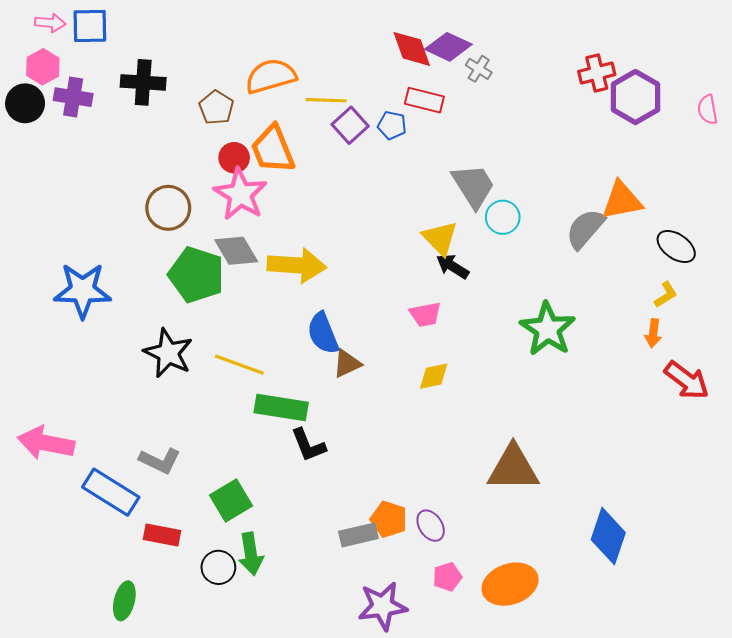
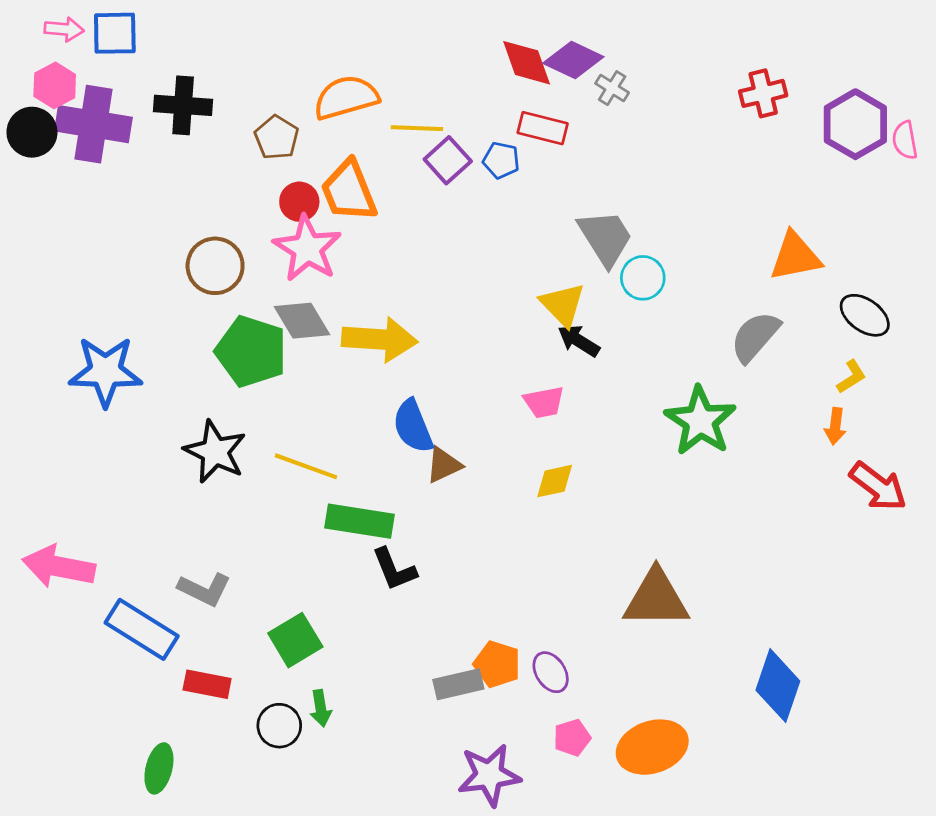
purple cross: (73, 97) -> (93, 124), size x1.5
purple hexagon: (635, 97) -> (855, 124), moved
gray semicircle: (585, 229) -> (755, 337), moved
green arrow: (251, 554) -> (321, 708), size x0.7

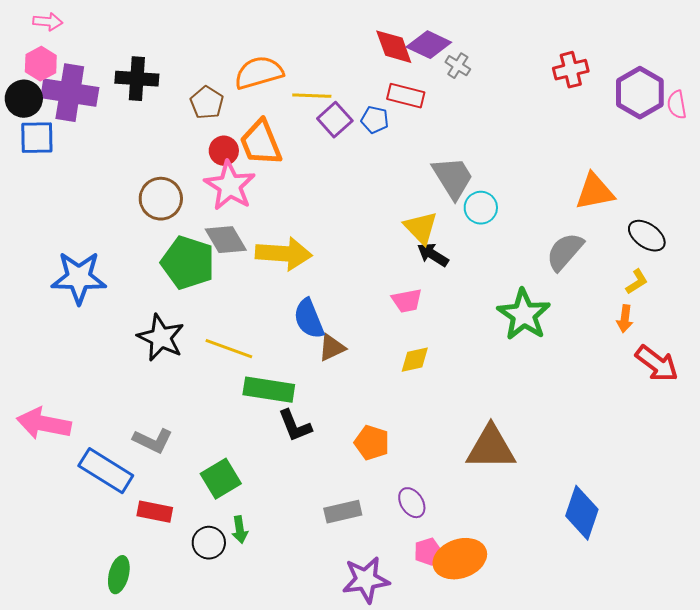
blue square: (115, 33) -> (37, 138), moved
orange pentagon: (497, 664) -> (372, 443), moved
orange ellipse: (652, 747) -> (460, 559), moved

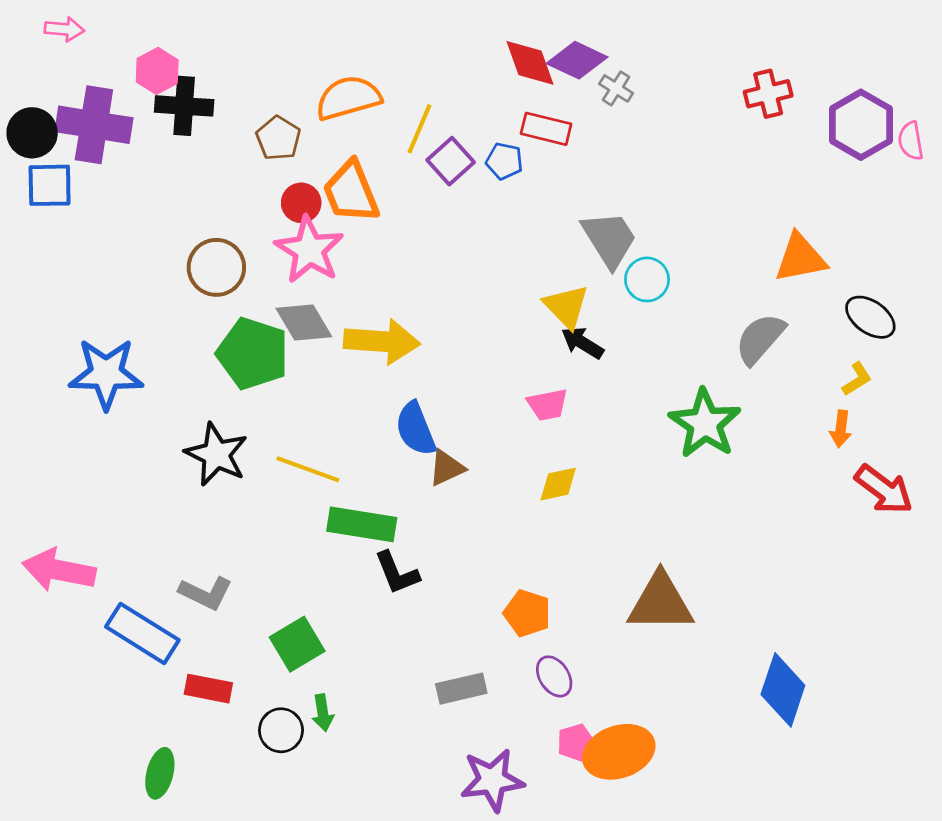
pink hexagon: (41, 64) -> (157, 71), moved
yellow line: (312, 96) -> (420, 129), turned -69
orange pentagon: (372, 443) -> (527, 613), moved

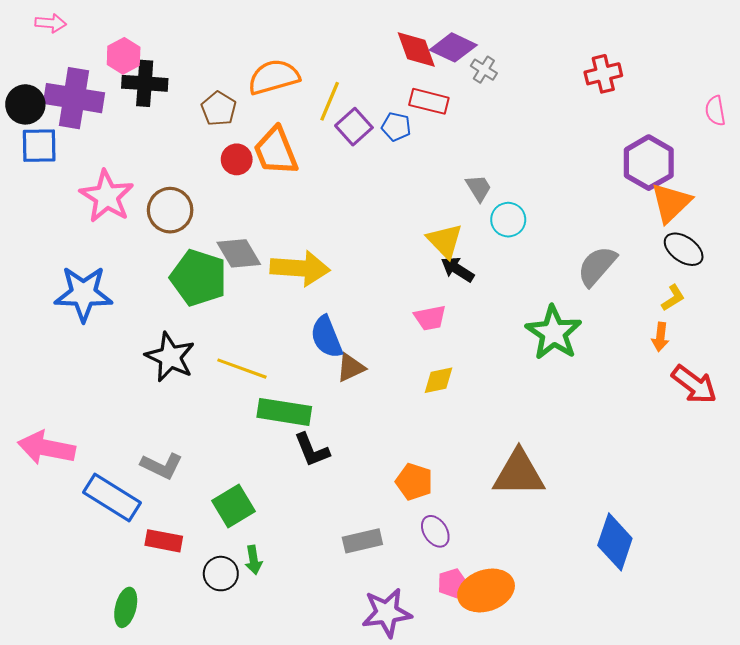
purple hexagon: (861, 125) -> (649, 163), moved
gray trapezoid: (609, 239) -> (479, 188), size x0.6
pink star: (309, 250) -> (107, 196), moved
orange triangle: (800, 258) -> (671, 203), moved, turned -33

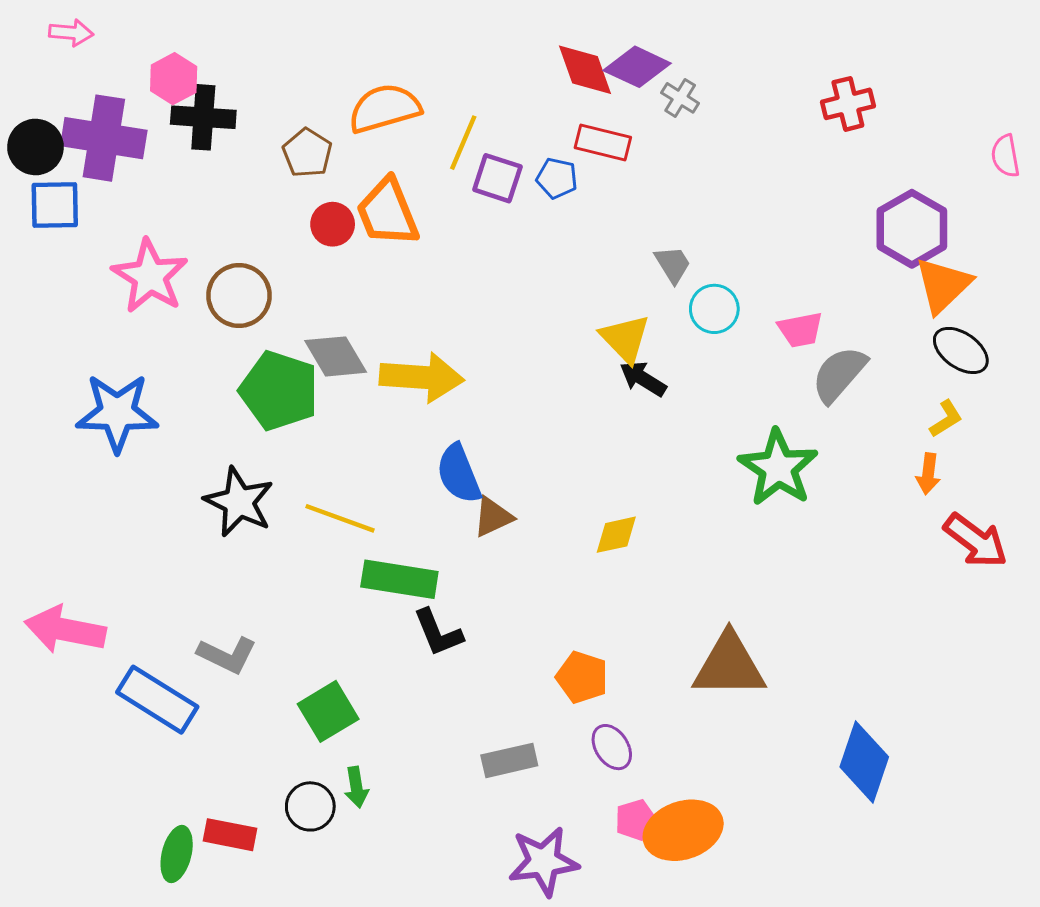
purple square: (354, 127) -> (497, 178), turned -30
pink trapezoid: (430, 318) -> (800, 330), moved
red rectangle: (164, 541) -> (230, 835), moved

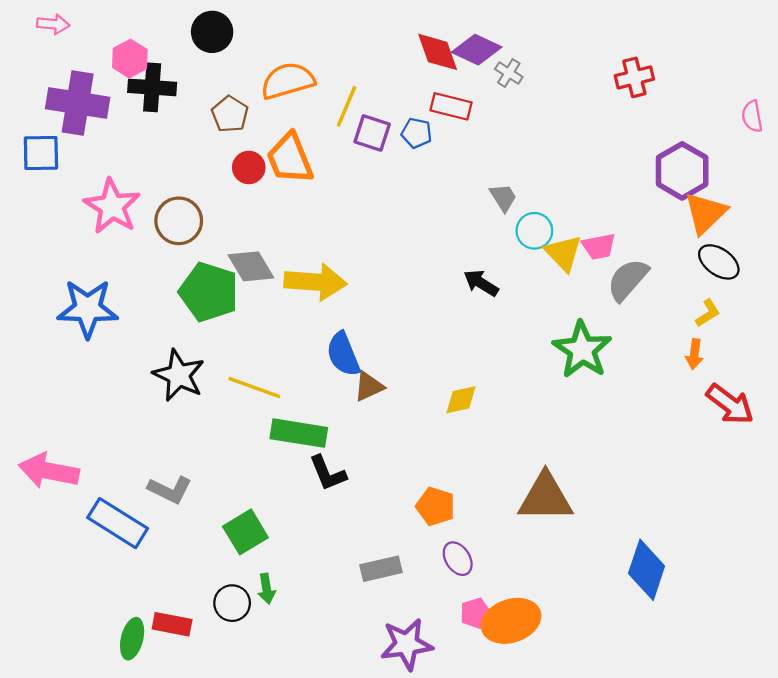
black circle: (35, 147) -> (212, 32), moved
yellow triangle: (625, 339) -> (563, 253), moved

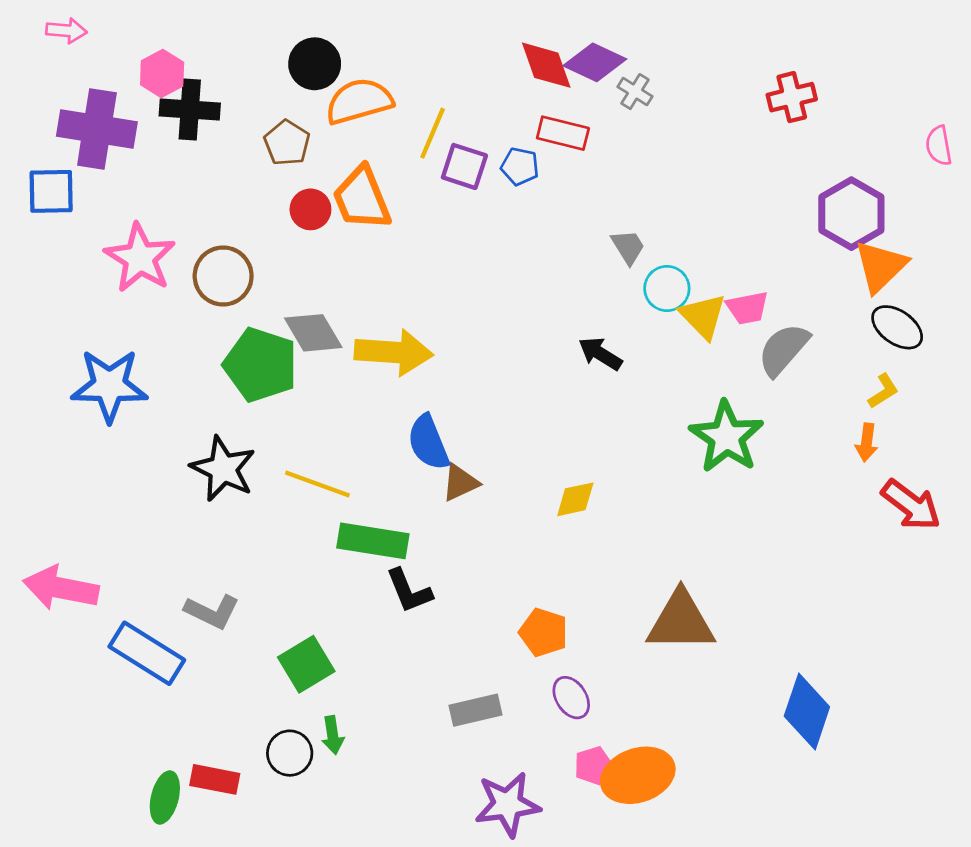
black circle: (212, 32) -> (315, 64), moved

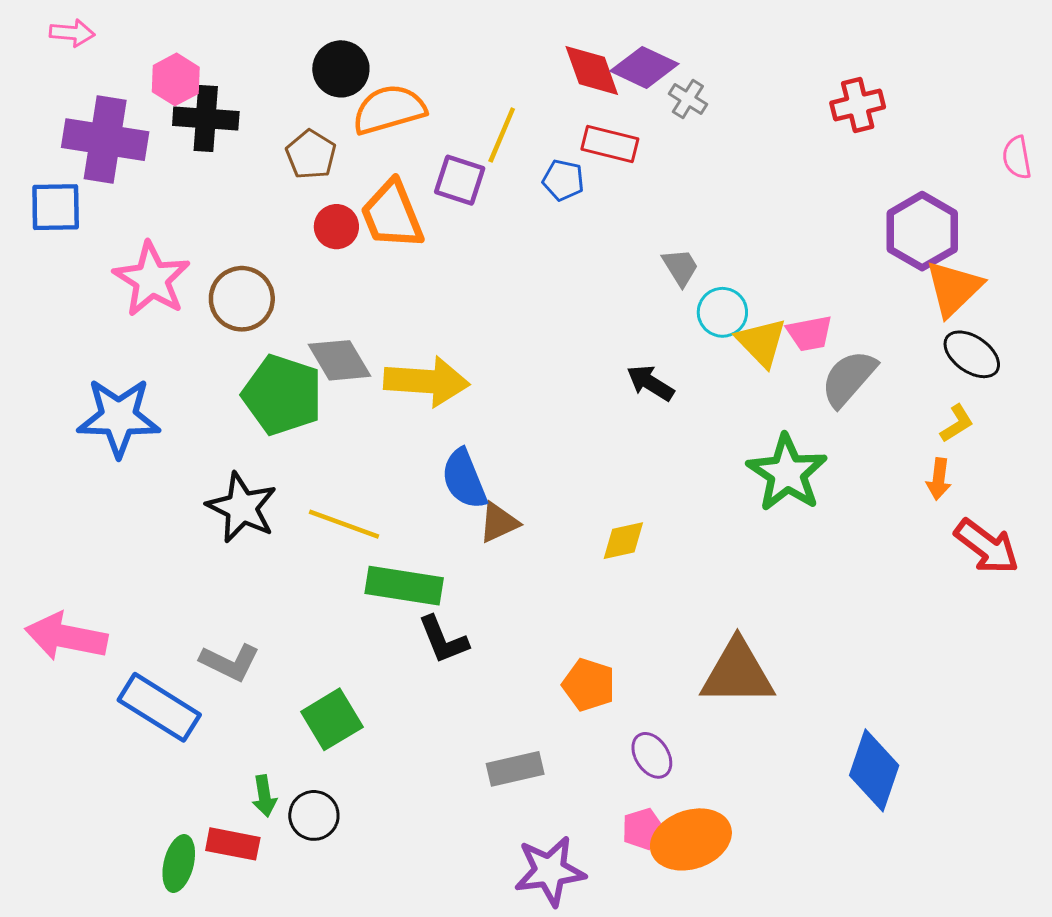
yellow line: (433, 133) -> (502, 135), moved
purple square: (464, 166) -> (460, 180), moved
purple ellipse: (571, 698) -> (652, 755), moved
green arrow: (333, 735) -> (264, 796), moved

